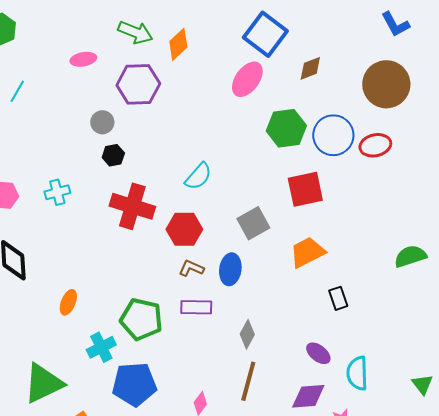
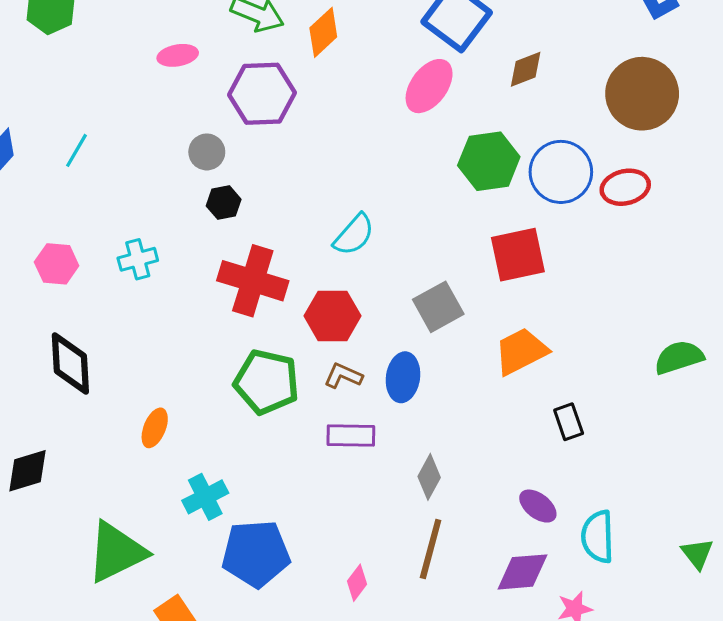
cyan line: (17, 91) -> (77, 150), moved
green pentagon: (141, 319) -> (267, 382), moved

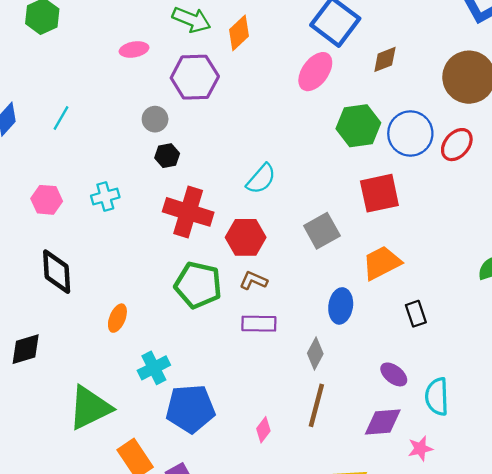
red ellipse: (625, 187) -> (457, 145), turned -36
blue ellipse: (403, 377) -> (341, 306), moved

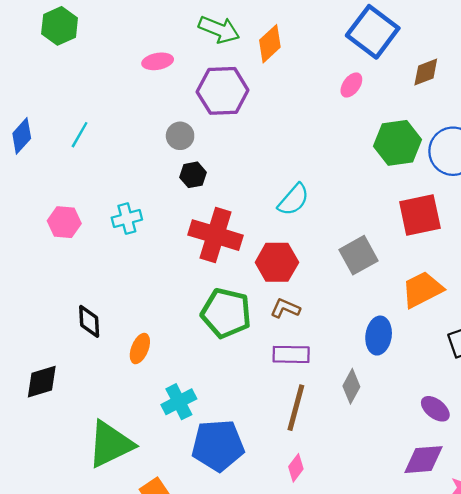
pink ellipse: (315, 72) -> (351, 85), size x0.6
black diamond: (57, 272) -> (89, 321), moved, size x0.7
brown line: (316, 405) -> (296, 408), moved

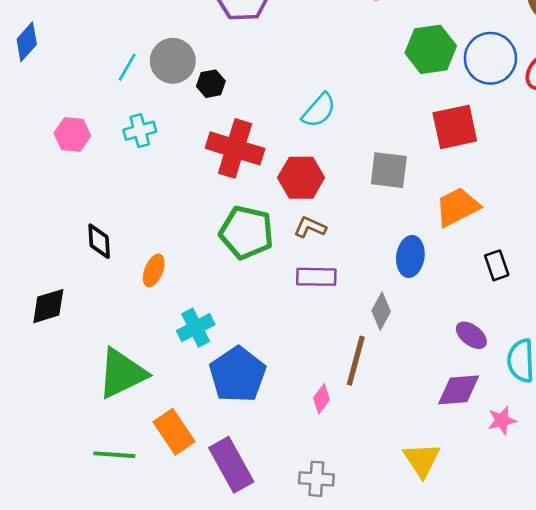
cyan line: (80, 135) -> (127, 67), moved
gray circle: (180, 136) -> (173, 61), moved, size x1.5
gray square: (358, 255) -> (389, 170), turned 36
brown line: (296, 408) -> (356, 361), moved
blue pentagon: (218, 445) -> (238, 375), turned -30

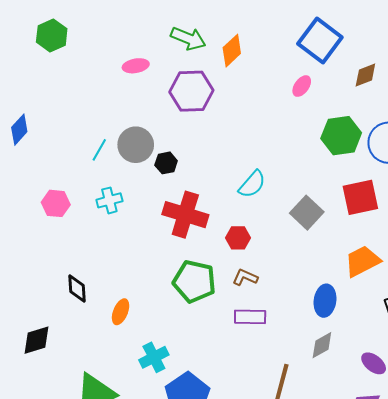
gray square: (389, 170) -> (307, 213), moved, turned 36
red hexagon: (301, 178) -> (238, 238), size x0.7
gray diamond: (381, 311) -> (322, 345), moved, turned 32

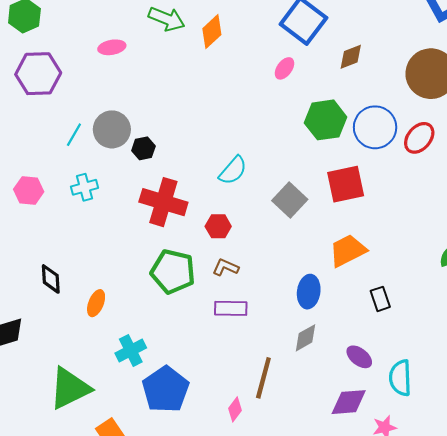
purple hexagon: (191, 91) -> (38, 74), moved

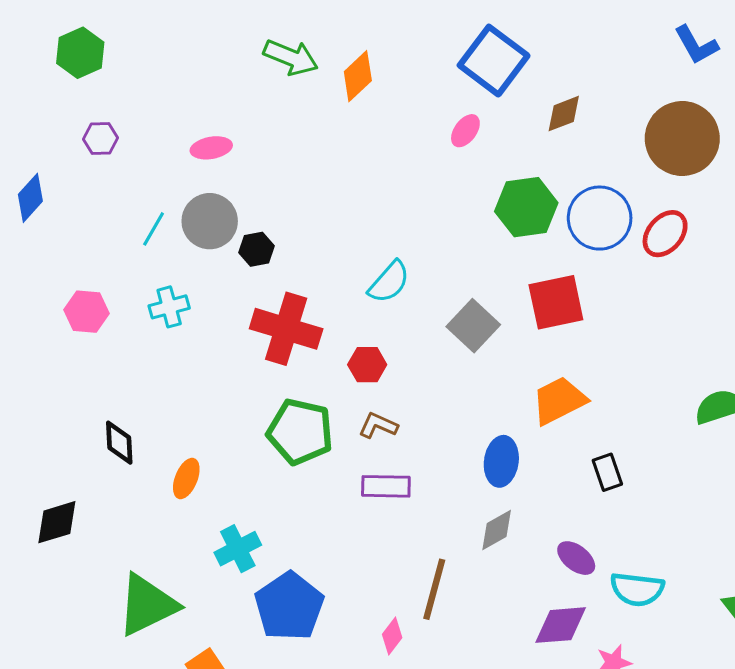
pink ellipse: (112, 47) -> (211, 148), moved
purple hexagon: (38, 74) -> (101, 139), size x0.5
cyan semicircle: (400, 378) -> (637, 589), turned -81

